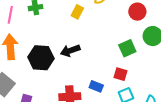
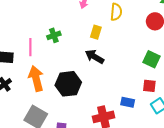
green square: (127, 48) -> (152, 59), turned -30
black arrow: (70, 51) -> (94, 57), moved, turned 60

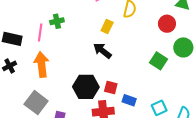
green cross: (54, 35) -> (57, 21), moved
black hexagon: (68, 84) -> (86, 87), moved
red square: (149, 86) -> (111, 88), moved

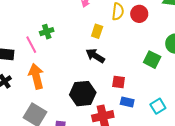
red circle: (167, 24) -> (139, 14), moved
pink line: (40, 32) -> (31, 45), turned -30
red square: (111, 88) -> (119, 82), moved

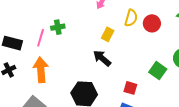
pink line: (31, 45) -> (41, 38), turned 36
red square: (119, 82) -> (130, 88), moved

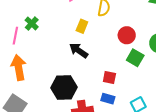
red circle: (152, 23) -> (127, 35), moved
green cross: (58, 27) -> (32, 24), turned -32

